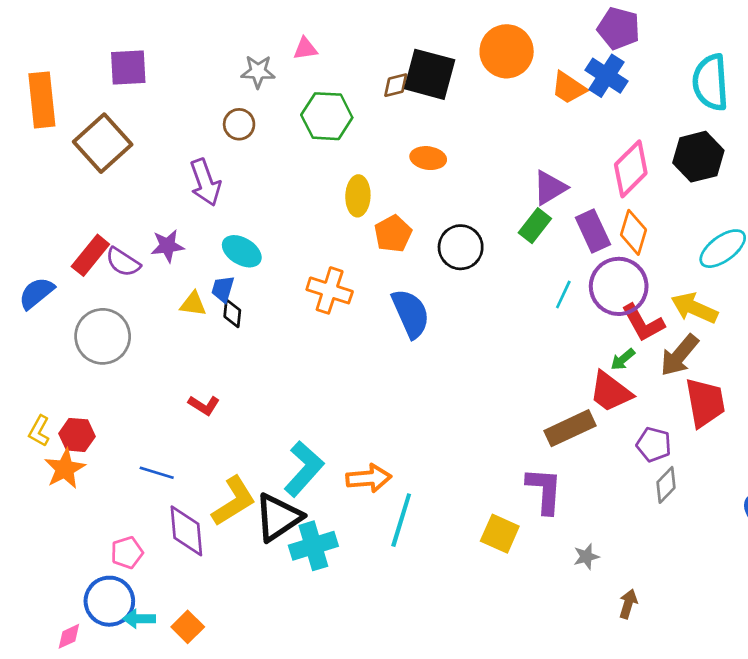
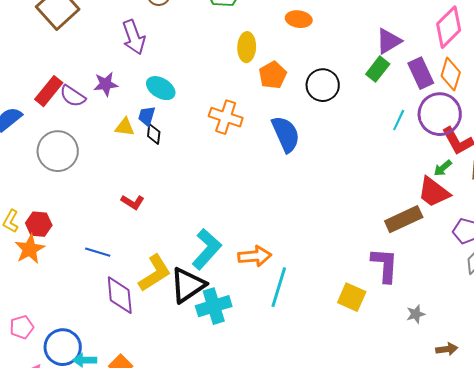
pink pentagon: (127, 553) -> (22, 327), moved
brown arrow: (628, 604) -> (447, 349), turned 65

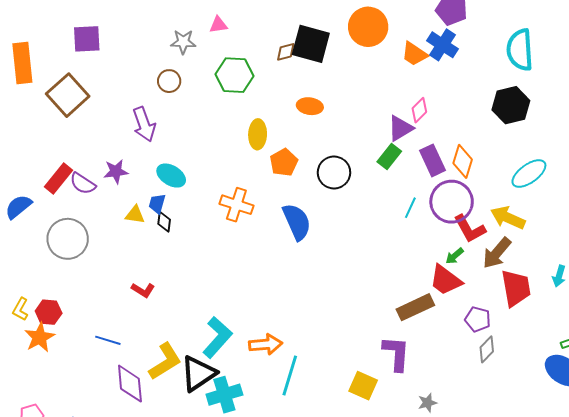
pink diamond: (449, 27) -> (419, 110), moved, size x0.6

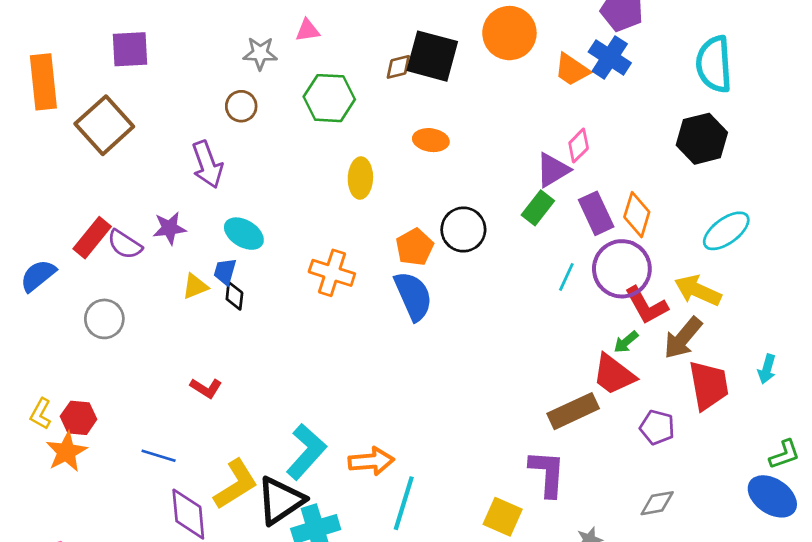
orange pentagon: (284, 162) -> (415, 247), moved
yellow triangle: (135, 215) -> (195, 286), turned -30
gray circle: (68, 239) -> (104, 319), size x0.7
gray diamond: (487, 349) -> (657, 503), moved, turned 36

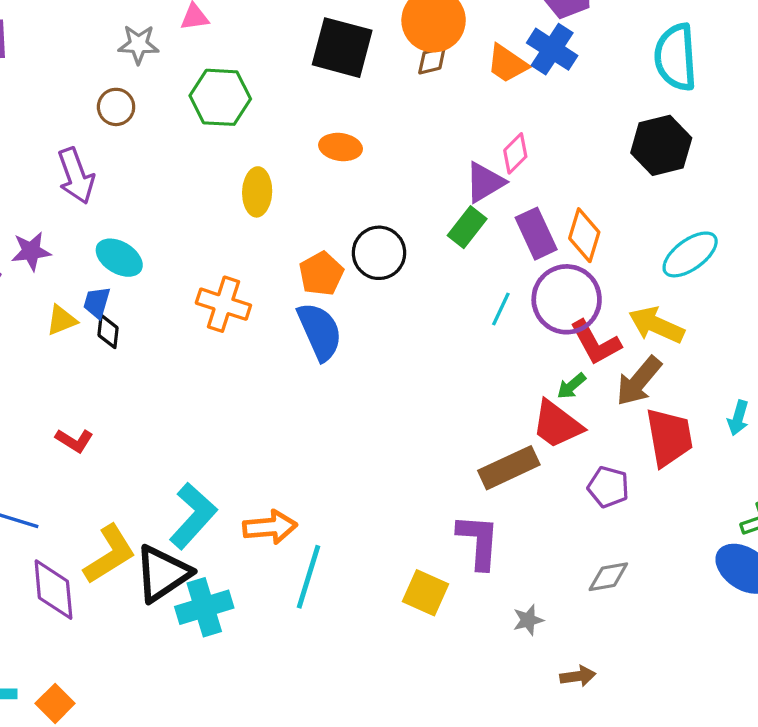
brown diamond: (398, 67) -> (432, 60), moved

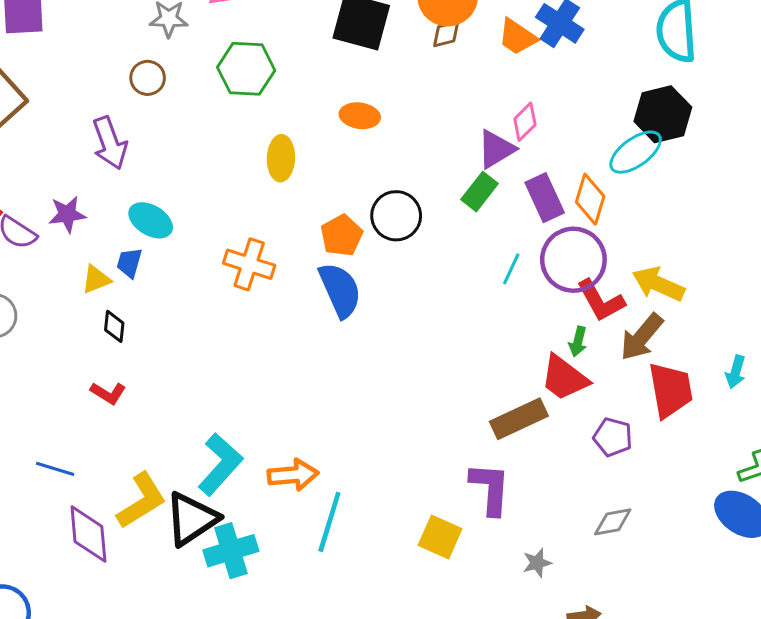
cyan ellipse: (690, 254) -> (636, 152), moved
black diamond: (108, 331) -> (114, 326), moved
green arrow: (571, 386) -> (578, 342), turned -36

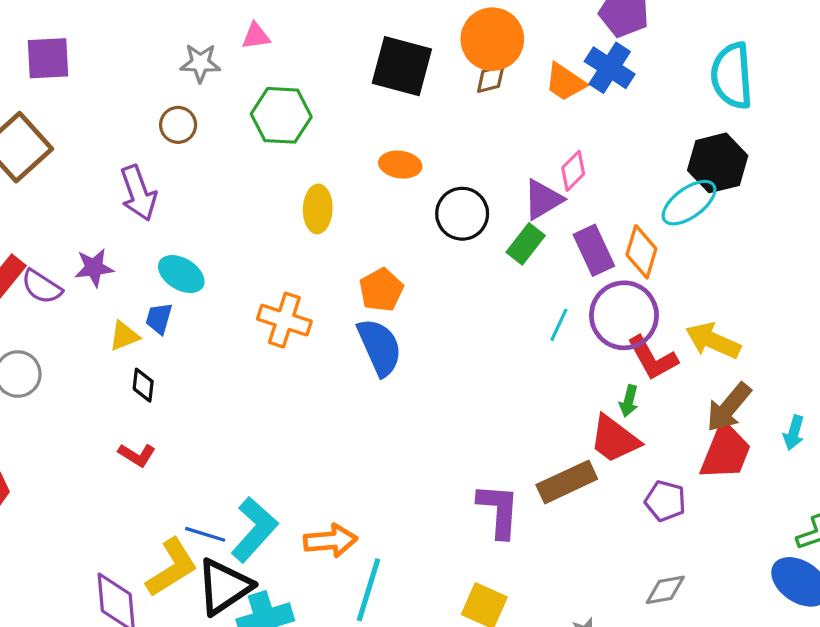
black circle: (396, 216) -> (462, 214), moved
brown arrow: (642, 337) -> (729, 407), moved
red trapezoid: (670, 390) -> (726, 452), turned 32
blue line: (55, 469) -> (205, 534), moved
purple L-shape: (490, 489) -> (499, 510), moved

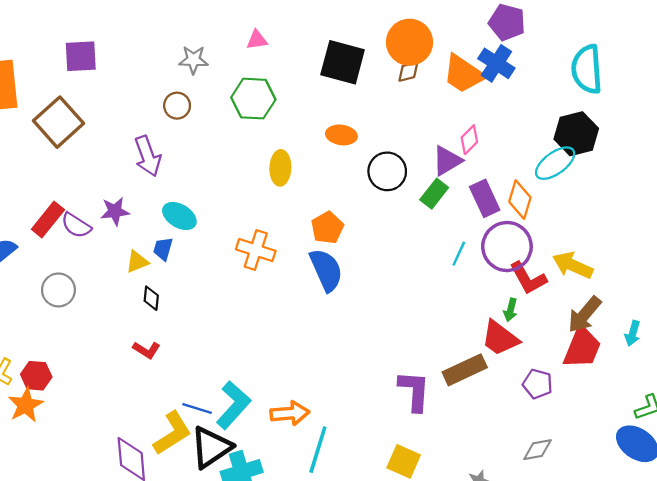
pink triangle: (256, 36) -> (257, 40), moved
orange trapezoid: (565, 82) -> (464, 74), size x1.4

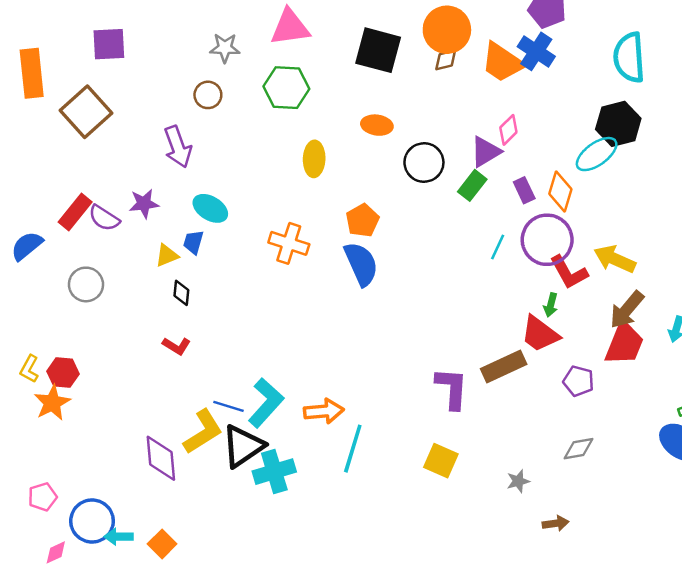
pink triangle: (257, 40) -> (290, 27), size x1.8
purple rectangle: (485, 198) -> (524, 190), size x0.7

